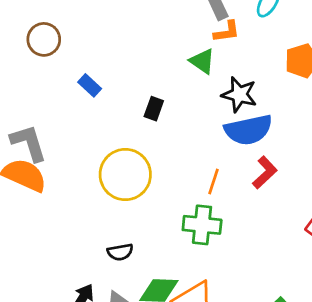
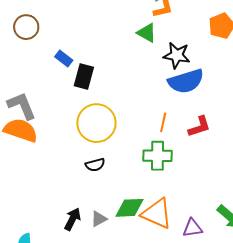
black rectangle: (154, 109) -> (84, 76), moved, size x1.4
red L-shape: (265, 173) -> (199, 127), moved, turned 30
black semicircle: (120, 252) -> (95, 165), moved

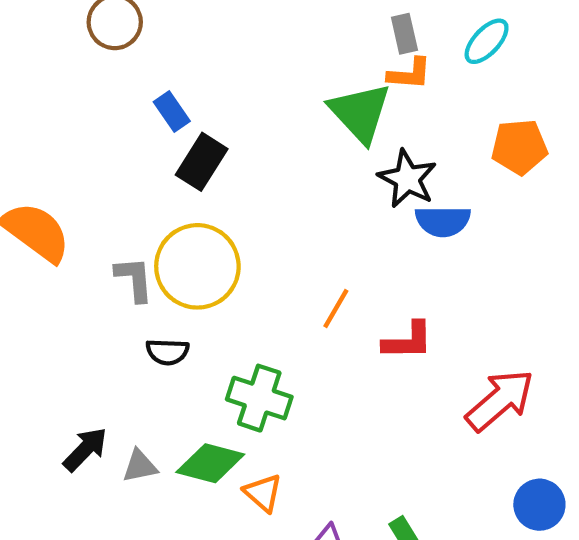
green triangle: (147, 33) -> (360, 113), size x1.5
blue semicircle: (186, 81) -> (443, 221), moved, size x0.7
gray L-shape: (22, 106) -> (134, 279), moved, size x0.7
green cross: (157, 156) -> (259, 398), moved
orange triangle: (157, 214) -> (263, 493), size x0.6

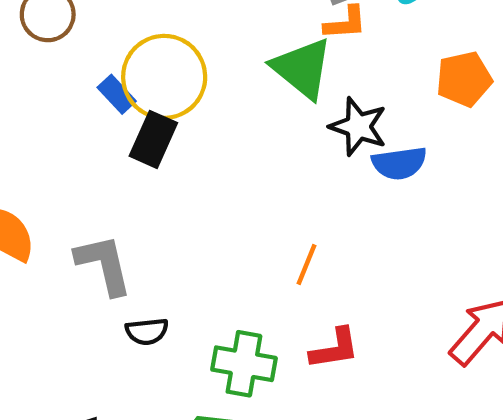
yellow circle: (197, 266) -> (164, 77), moved
gray L-shape: (134, 279) -> (104, 265), size x1.4
red L-shape: (408, 341) -> (335, 349), moved

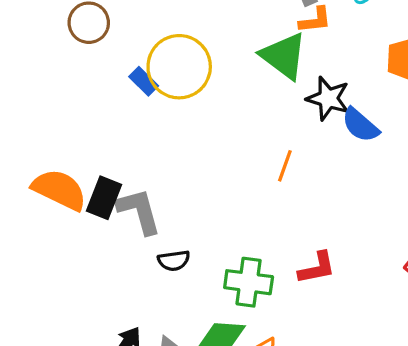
black rectangle: (153, 139) -> (104, 198), moved
blue semicircle: (399, 163) -> (360, 125), turned 51
orange line: (307, 265) -> (285, 166), moved

